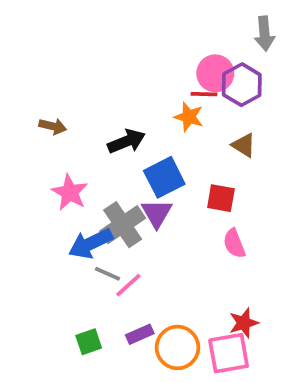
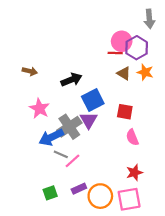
orange star: (189, 117) -> (145, 72), moved
brown triangle: (244, 145) -> (124, 73), moved
red star: (244, 323) -> (134, 173), moved

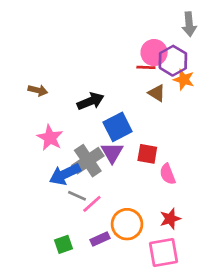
orange star: (145, 72) -> (184, 80), moved
red square: (125, 112) -> (147, 154), moved
orange circle: (100, 196) -> (127, 224), moved

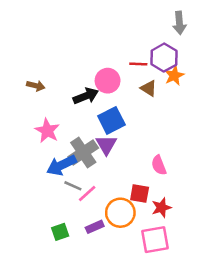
pink circle: (154, 53) -> (108, 81), moved
orange star: (184, 80) -> (174, 76), turned 30
red square: (147, 154) -> (140, 193), moved

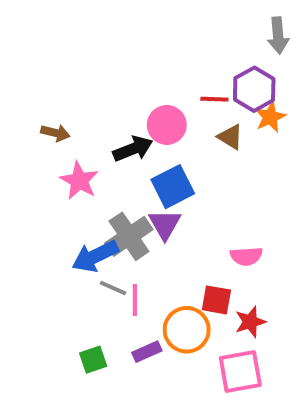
pink star: (47, 131) -> (79, 181), moved
pink semicircle: (159, 165) -> (246, 256), turned -72
pink line: (87, 193) -> (135, 300), turned -48

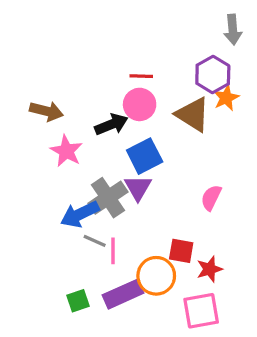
red line: (214, 99) -> (141, 76), moved
brown arrow: (55, 133) -> (46, 111), size x1.4
brown triangle: (230, 137) -> (193, 114), size x1.6
pink semicircle: (246, 256) -> (211, 198), moved, turned 120
purple rectangle: (147, 352) -> (123, 294), size x1.6

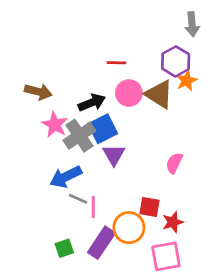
pink circle: (140, 104) -> (129, 93), moved
blue square: (145, 156) -> (103, 129), moved
gray cross: (108, 198) -> (79, 136), moved
purple rectangle: (123, 294) -> (101, 243), turned -32

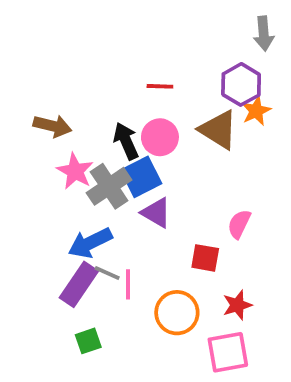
pink circle: (129, 93) -> (160, 137), moved
black arrow: (92, 103) -> (126, 141), turned -92
purple triangle: (114, 155) -> (156, 213), turned -30
red square: (149, 207) -> (205, 258), moved
purple rectangle: (101, 243) -> (79, 284), moved

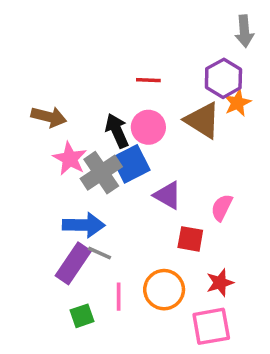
purple triangle: (156, 213) -> (168, 195), moved
blue arrow: (90, 243) -> (84, 225), turned -153
pink line: (128, 284) -> (119, 297), moved

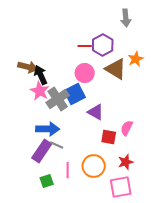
gray arrow: (244, 31) -> (126, 18), moved
purple hexagon: (223, 78) -> (103, 45), moved
black arrow: (117, 131) -> (41, 75), moved
pink semicircle: (222, 208) -> (127, 128), moved

